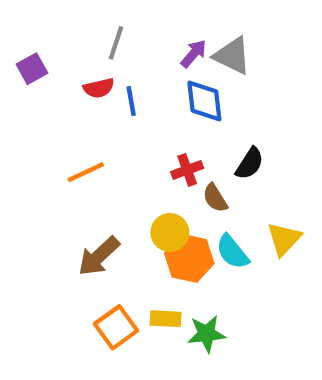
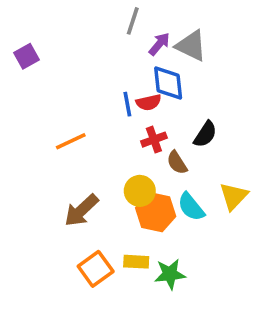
gray line: (116, 43) -> (133, 21), moved
red semicircle: (99, 88) -> (149, 102), moved
blue line: (131, 101) -> (127, 104), moved

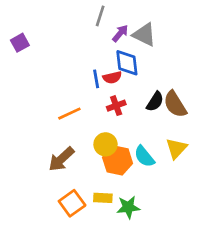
orange line: (71, 141) -> (69, 114), moved
brown semicircle: (177, 163) -> (175, 104), moved, size x1.5

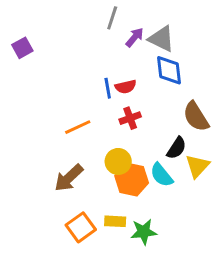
blue diamond: (127, 63) -> (169, 70), moved
black semicircle: (155, 102) -> (176, 148), moved

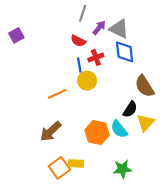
red semicircle: (126, 87) -> (78, 41), moved, turned 40
red cross: (130, 118) -> (96, 57), moved
yellow circle: (118, 161) -> (87, 81), moved
yellow rectangle: (115, 221) -> (76, 163), moved
green star: (144, 232) -> (122, 169), moved

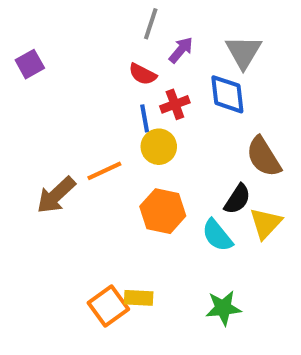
gray triangle: (119, 29) -> (243, 52), moved, turned 35
brown arrow: (51, 131) -> (56, 195), moved
orange hexagon: (97, 133) -> (163, 211), moved

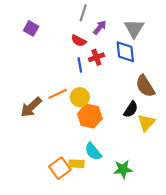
purple square: (30, 64) -> (31, 28), moved, turned -32
yellow circle: (159, 147) -> (80, 97), moved
cyan semicircle: (217, 235) -> (93, 151), moved

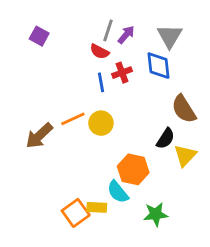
gray line: (83, 13) -> (108, 30), moved
orange hexagon: (90, 116) -> (133, 169), moved

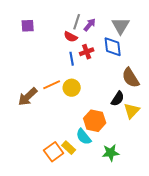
purple square: (39, 36) -> (28, 26), turned -32
yellow rectangle: (97, 207) -> (69, 148), turned 40

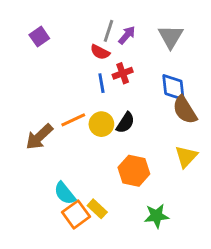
purple square: (28, 26) -> (39, 37), turned -32
blue diamond: (113, 47) -> (173, 87), moved
black semicircle: (118, 99) -> (125, 123), moved
cyan semicircle: (84, 137) -> (65, 193), moved

